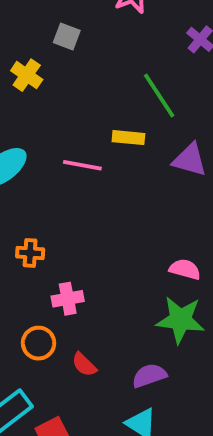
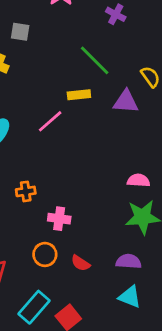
pink line: (82, 165) -> (50, 121), turned -40
pink cross: (68, 299) -> (59, 219), turned 30
purple semicircle: (149, 376) -> (129, 261), turned 35

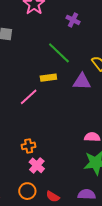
orange cross: (26, 191) -> (29, 146), moved
pink cross: (59, 219) -> (37, 165), turned 35

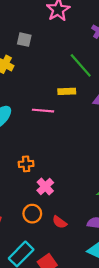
pink line: (29, 97) -> (43, 111), turned 42
orange cross: (29, 146) -> (26, 164), moved

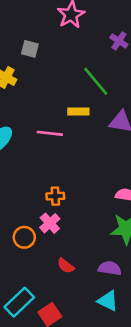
orange cross: (26, 164) -> (55, 196), moved
orange circle: (32, 214) -> (24, 237), moved

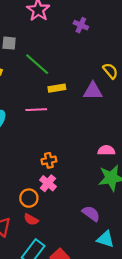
green line: (96, 81) -> (37, 64), moved
red semicircle: (66, 266) -> (31, 220), moved
purple semicircle: (110, 268) -> (91, 214), moved, turned 36

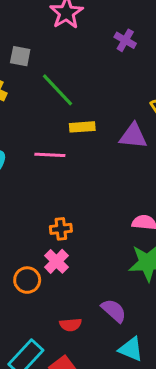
red semicircle: (31, 220) -> (71, 325), moved, turned -40

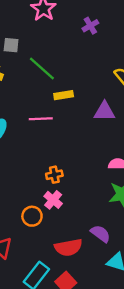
purple cross: (125, 40) -> (90, 26), turned 35
purple triangle: (133, 136) -> (104, 111), moved
red semicircle: (71, 325) -> (68, 247), size x1.6

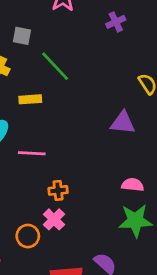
yellow rectangle: (64, 95) -> (30, 99), moved
pink line: (41, 119) -> (32, 153), moved

